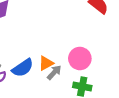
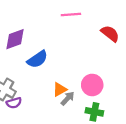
blue semicircle: (23, 68) -> (37, 59), moved

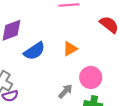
orange triangle: (60, 89) -> (70, 49), moved

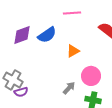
blue semicircle: (34, 51) -> (47, 35), moved

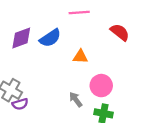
orange triangle: (73, 51) -> (80, 57), turned 32
gray arrow: (69, 88) -> (76, 99), turned -80

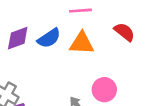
orange triangle: (80, 57) -> (82, 43), moved, size x1.5

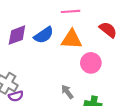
pink circle: (104, 90) -> (91, 63), moved

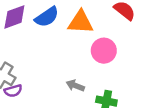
gray arrow: (67, 92) -> (75, 86), turned -32

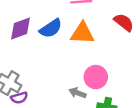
pink circle: (104, 51) -> (96, 77), moved

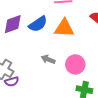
gray arrow: (78, 93) -> (48, 59), moved

